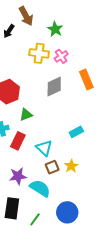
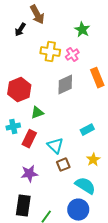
green star: (55, 29) -> (82, 30), moved
yellow star: (71, 166) -> (93, 160), moved
cyan semicircle: (40, 188) -> (85, 186), moved

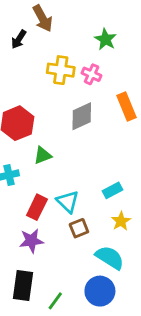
pink cross: (72, 55) -> (92, 74), turned -32
cyan rectangle: (87, 130) -> (113, 190), moved
red rectangle: (29, 139) -> (37, 207), moved

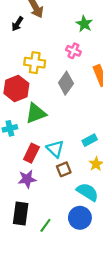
yellow cross: (61, 70) -> (35, 63), moved
gray diamond: (82, 116) -> (66, 83), turned -30
green triangle: (43, 155) -> (36, 113), size x1.5

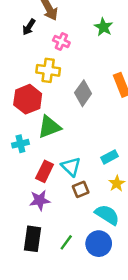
pink cross: (73, 51) -> (61, 41), moved
green line: (45, 225) -> (66, 242), moved

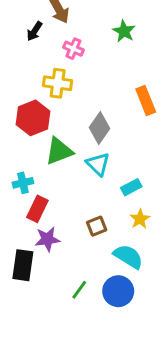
gray diamond: (83, 93) -> (99, 128), moved
cyan cross: (20, 144) -> (23, 183), moved
cyan triangle: (71, 167) -> (98, 164), moved
red rectangle: (45, 171) -> (37, 209), moved
black rectangle: (32, 239) -> (23, 265), moved

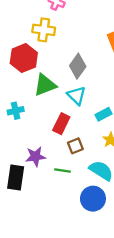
red rectangle: (37, 209) -> (61, 124), moved
green line: (79, 290) -> (62, 171), moved, turned 63

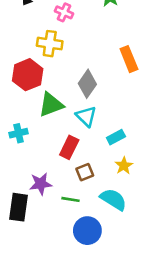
blue circle: (93, 199) -> (87, 231), moved

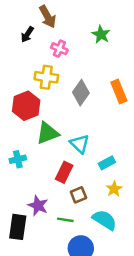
gray diamond: (87, 84) -> (81, 93), moved
purple star: (41, 184) -> (38, 206), turned 30

